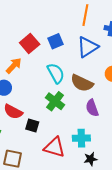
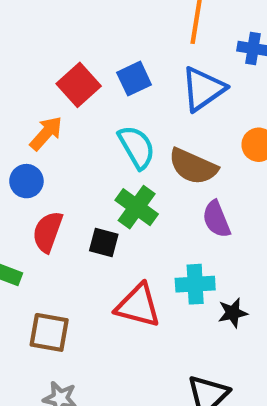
red semicircle: (13, 112) -> (48, 232), turned 84
black square: (32, 125) -> (104, 243), moved
black star: (91, 159) -> (233, 313), moved

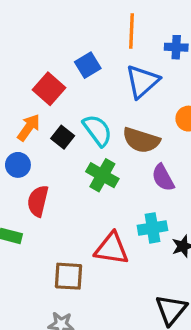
blue square: (134, 79) -> (88, 65), moved
black square: (104, 243) -> (63, 137), moved, turned 30
brown square: (49, 332) -> (69, 276), moved

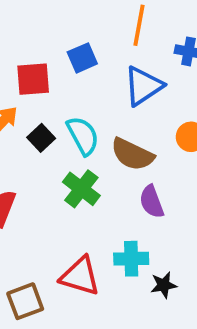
red square: (49, 89) -> (33, 79), turned 36
brown square: (69, 276) -> (25, 301), turned -32

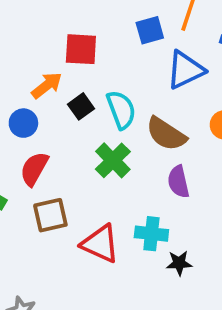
blue square: (82, 58) -> (150, 30), moved
brown square: (25, 301) -> (50, 215), moved

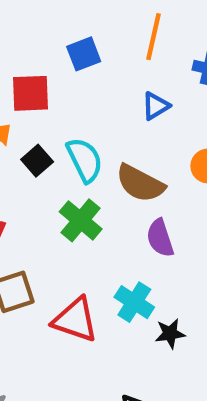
blue square: (150, 30) -> (84, 54), moved
blue triangle: (185, 70) -> (156, 106), size x0.6
cyan cross: (151, 234) -> (134, 302), turned 32

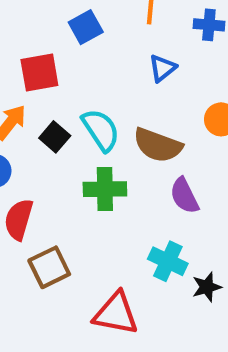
green cross: (81, 220) -> (105, 189), turned -33
red triangle: (75, 320) -> (116, 314), moved

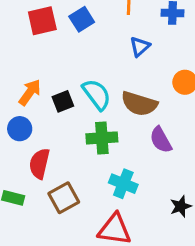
red square: (39, 72) -> (42, 21), moved
black square: (55, 137) -> (63, 101), turned 30
cyan cross: (168, 261) -> (123, 184), moved

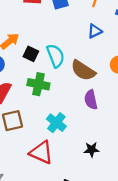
black square: (63, 101) -> (31, 54), turned 32
green cross: (102, 138) -> (38, 84), moved

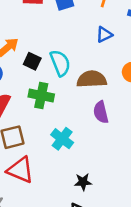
brown semicircle: (83, 70) -> (92, 79), turned 145
black star: (92, 150) -> (83, 182), moved
red triangle: (41, 152) -> (20, 170), moved

